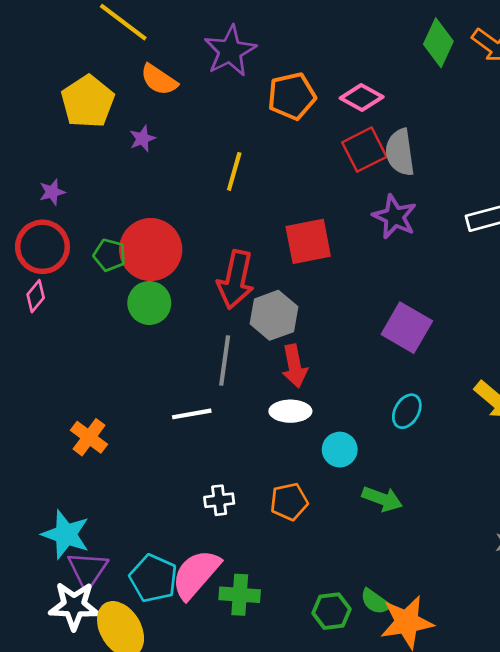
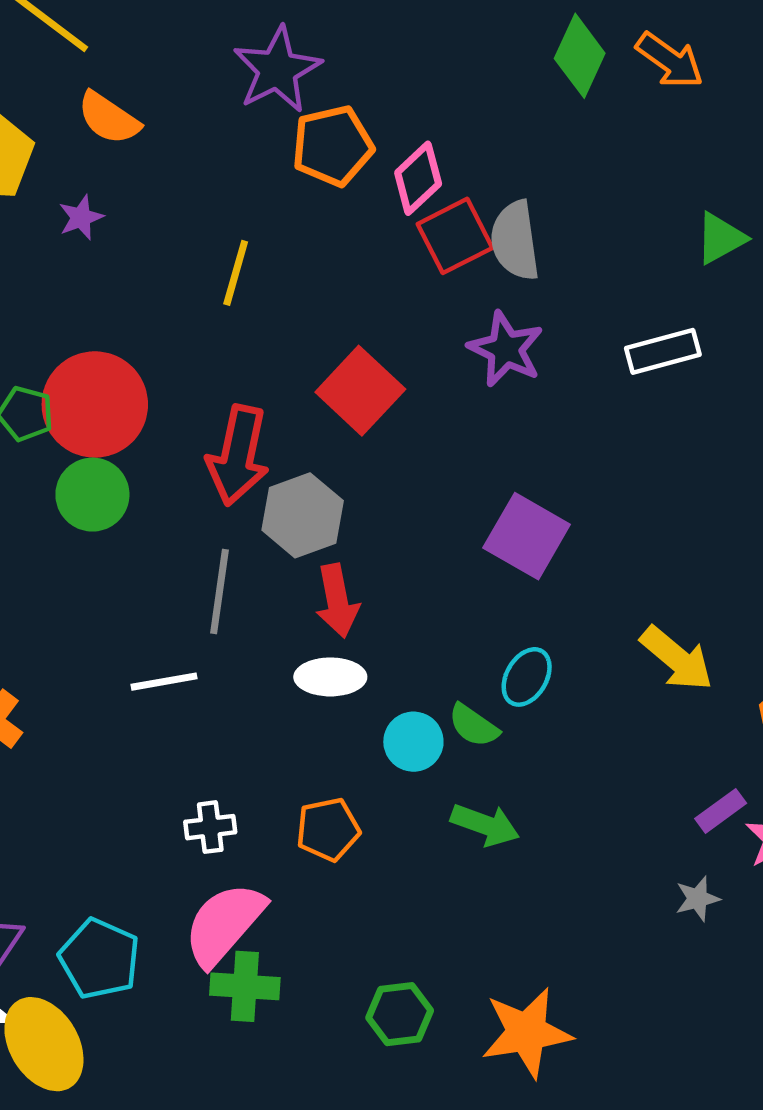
purple star: (230, 51) -> (277, 70), moved
pink diamond: (362, 98) -> (418, 178), moved, turned -72
red square: (308, 241) -> (360, 391), turned -36
pink semicircle: (196, 574) -> (224, 924), moved
green semicircle: (375, 602) -> (473, 725), moved

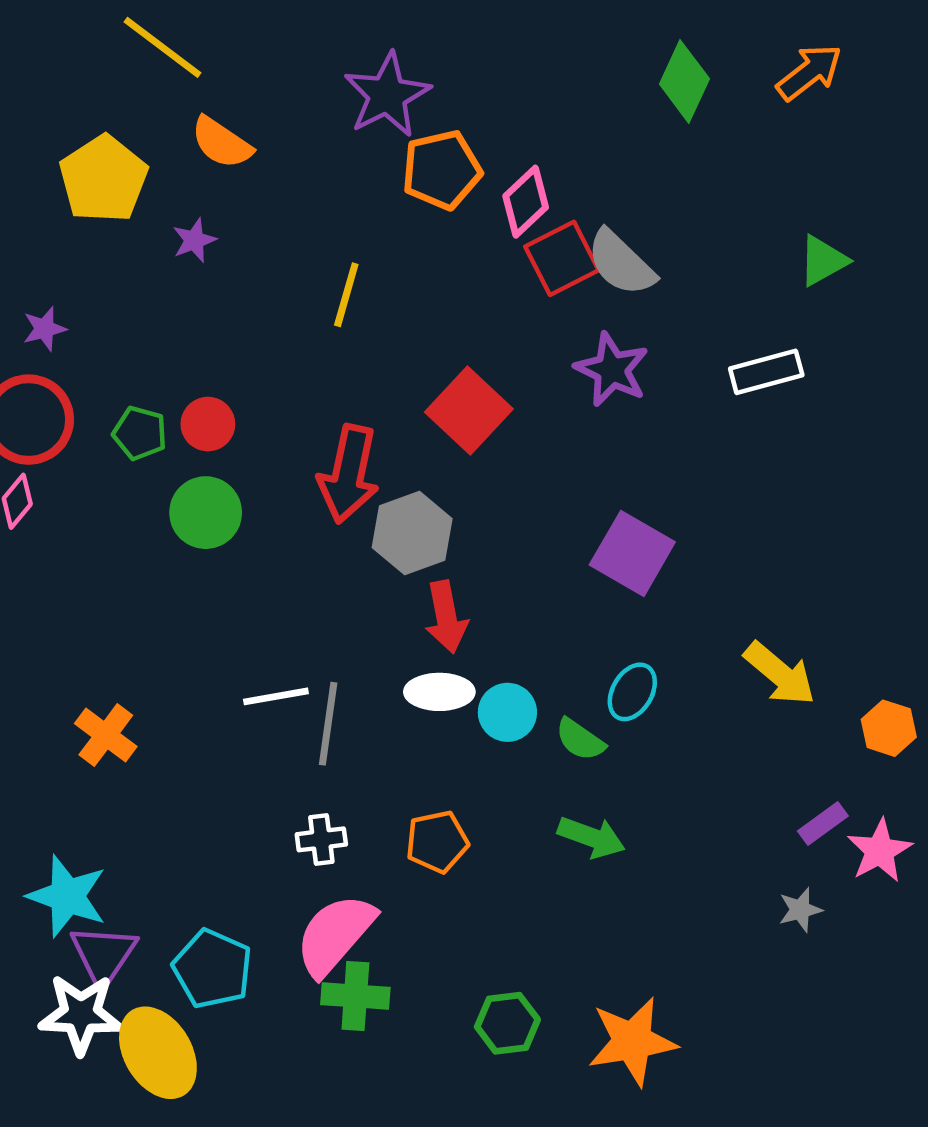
orange arrow: (670, 60) -> (809, 72), moved, turned -74
gray semicircle: (515, 241) -> (621, 263), turned -38
red circle: (95, 404) -> (208, 424), size x0.5
gray line: (219, 592) -> (328, 724), moved
cyan circle: (413, 742) -> (507, 712), moved

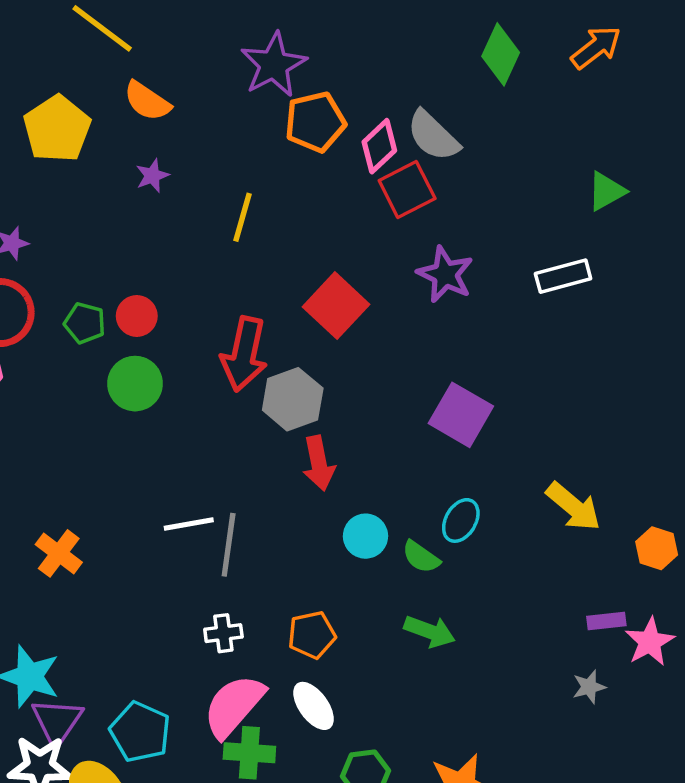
purple star: (194, 240) -> (152, 176), moved
gray semicircle: (621, 263) -> (433, 136), moved
white ellipse: (439, 692) -> (314, 706), moved, turned 54
purple rectangle: (823, 824) -> (606, 621), turned 30

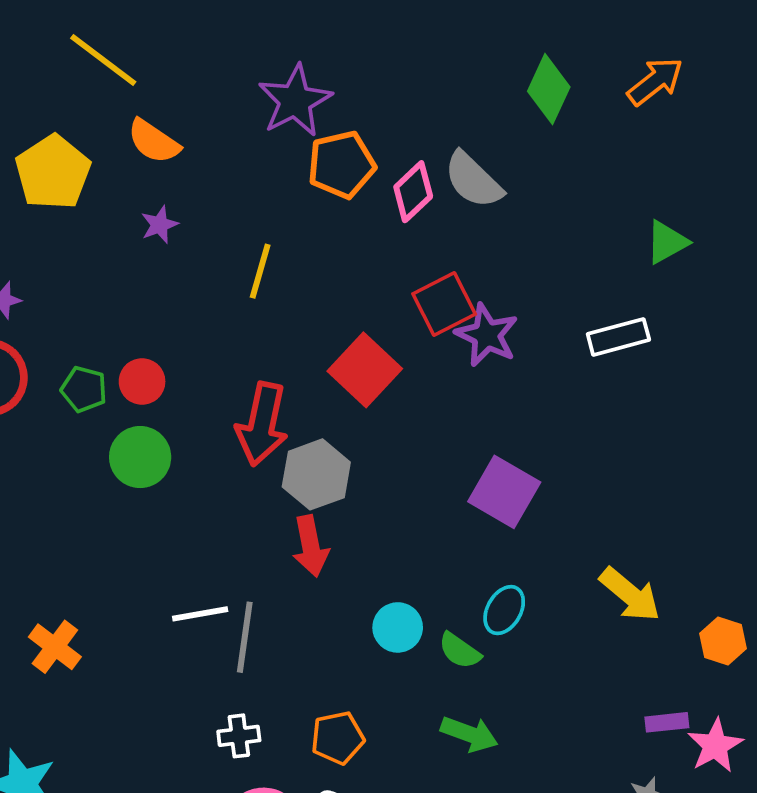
red square: (407, 189) -> (444, 304), moved
red arrow: (319, 463) -> (311, 546), moved

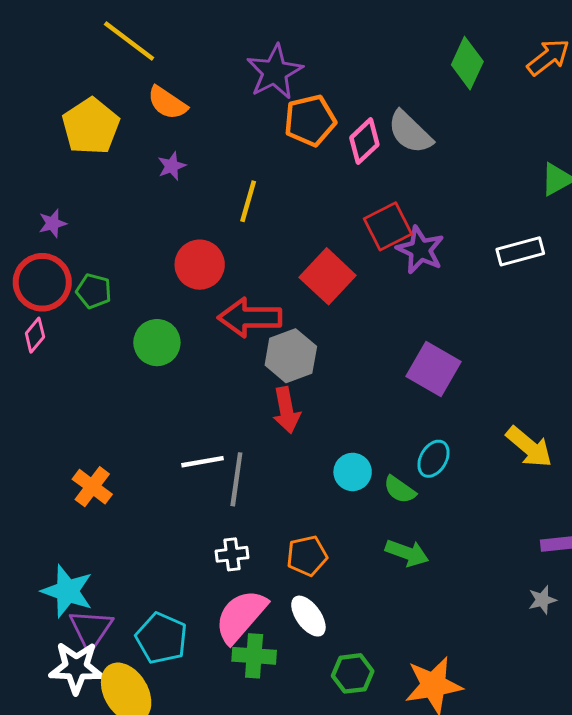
red circle: (142, 382) -> (200, 265), moved, size x1.4
green pentagon: (84, 389) -> (94, 291), moved
red arrow: (262, 424) -> (250, 318), turned 78

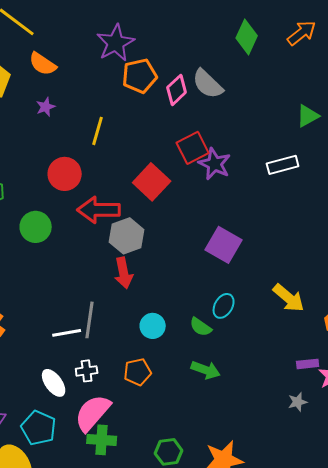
white line: (203, 462) -> (67, 333), moved
cyan circle: (353, 472) -> (153, 326), moved
white ellipse: (308, 616) -> (54, 383), moved

